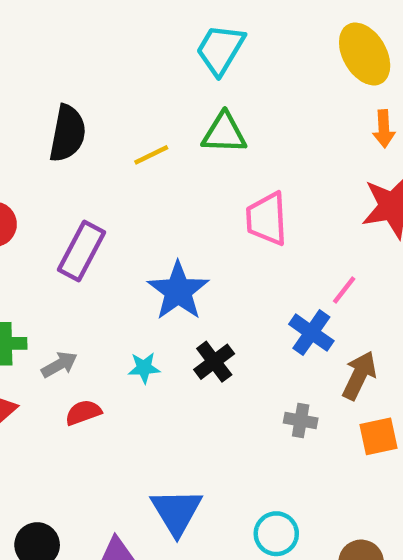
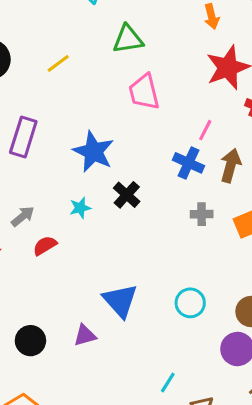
green triangle: (224, 133) -> (128, 39), moved
brown arrow: (359, 375) -> (231, 166), moved
gray cross: (301, 421) -> (202, 214), moved

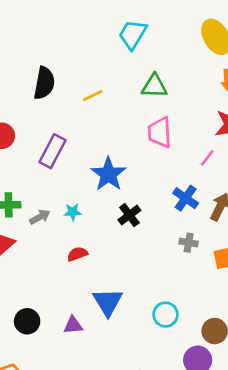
pink line: (205, 130) -> (207, 158), moved
cyan star: (80, 208) -> (73, 212), moved
red semicircle: (45, 246) -> (77, 254), moved

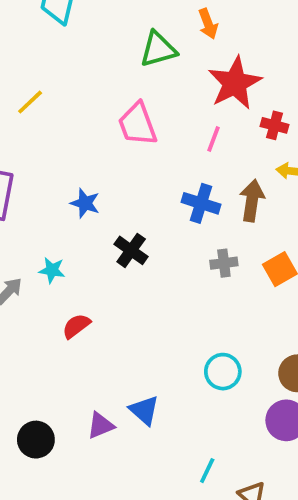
green triangle: (154, 86) -> (158, 49), moved
blue star: (108, 174) -> (85, 203), size x0.6
cyan star: (73, 212) -> (52, 270), turned 30
blue triangle: (108, 302) -> (144, 410), moved, size x0.7

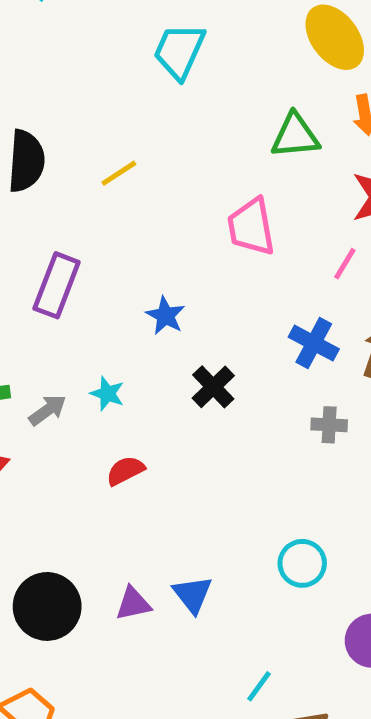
black circle: (36, 440) -> (47, 606), size x1.4

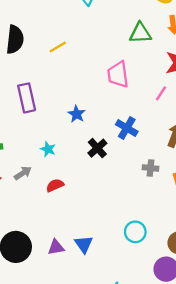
purple rectangle: (57, 285) -> (27, 98), turned -36
blue cross: (314, 343) -> (127, 128), moved
gray arrow: (48, 410) -> (23, 173), moved

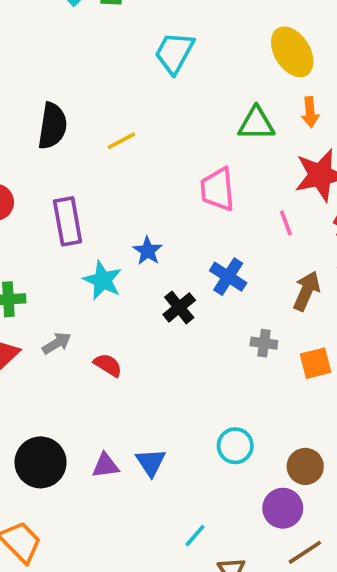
pink line: (161, 93) -> (286, 223), turned -56
cyan star: (48, 149) -> (103, 280), moved, size x1.5
red semicircle: (55, 185) -> (108, 365), turned 54

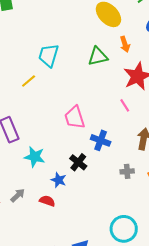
cyan trapezoid: (174, 53) -> (49, 55), moved
pink trapezoid: (218, 189) -> (75, 117), moved
blue star: (148, 251) -> (59, 180), moved
cyan circle: (235, 446) -> (124, 229), size x1.4

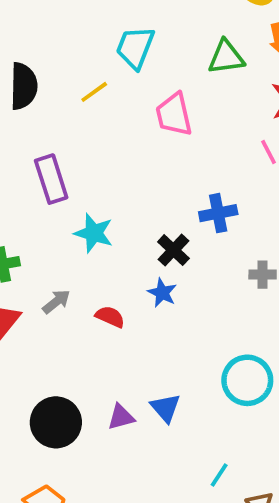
pink trapezoid: (75, 117) -> (174, 114), moved
blue cross: (101, 140) -> (218, 213), turned -36
blue star: (59, 180) -> (162, 293), moved

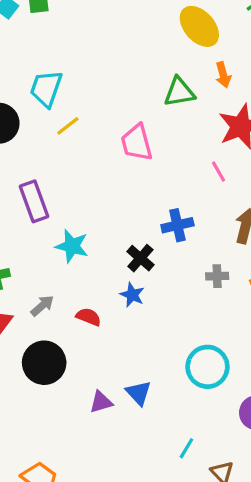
cyan trapezoid: (135, 48) -> (46, 89), moved
black circle: (56, 422) -> (44, 363), moved

